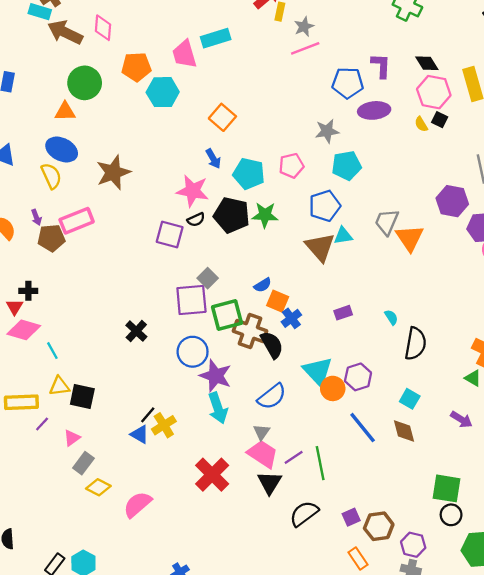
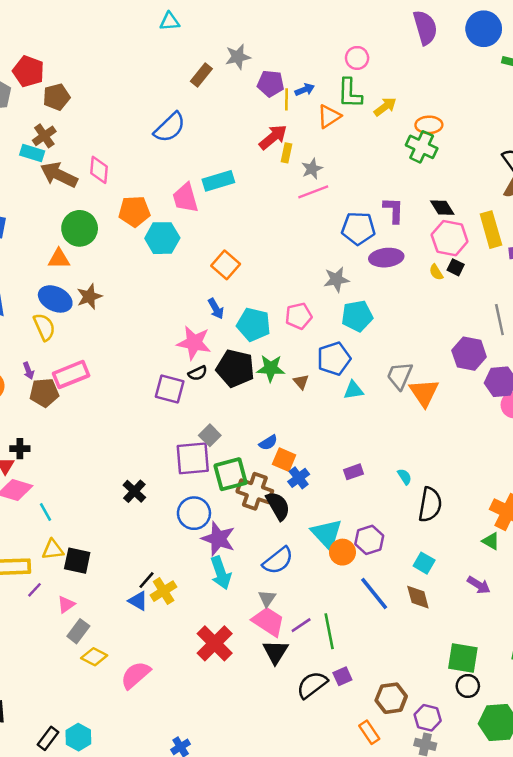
brown star: (113, 172) -> (89, 297), moved, size x0.7
brown triangle: (320, 247) -> (301, 382), moved, size x0.5
purple square: (351, 517) -> (342, 676), moved

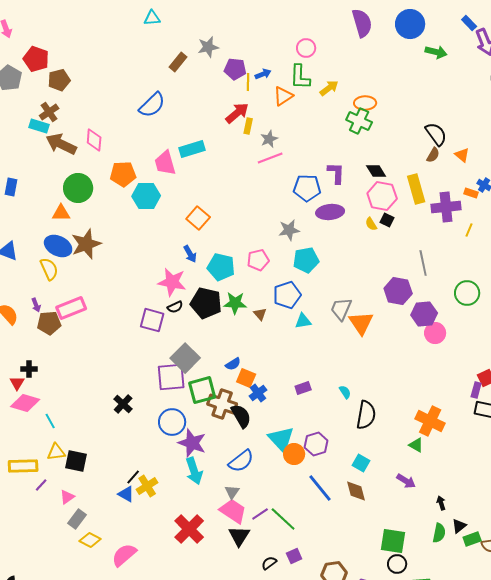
brown star: (89, 297) -> (86, 244), size x1.4
gray square: (210, 435) -> (185, 358), size x1.6
green line: (329, 631) -> (283, 519), turned -36
black semicircle: (312, 685) -> (269, 563), size x0.6

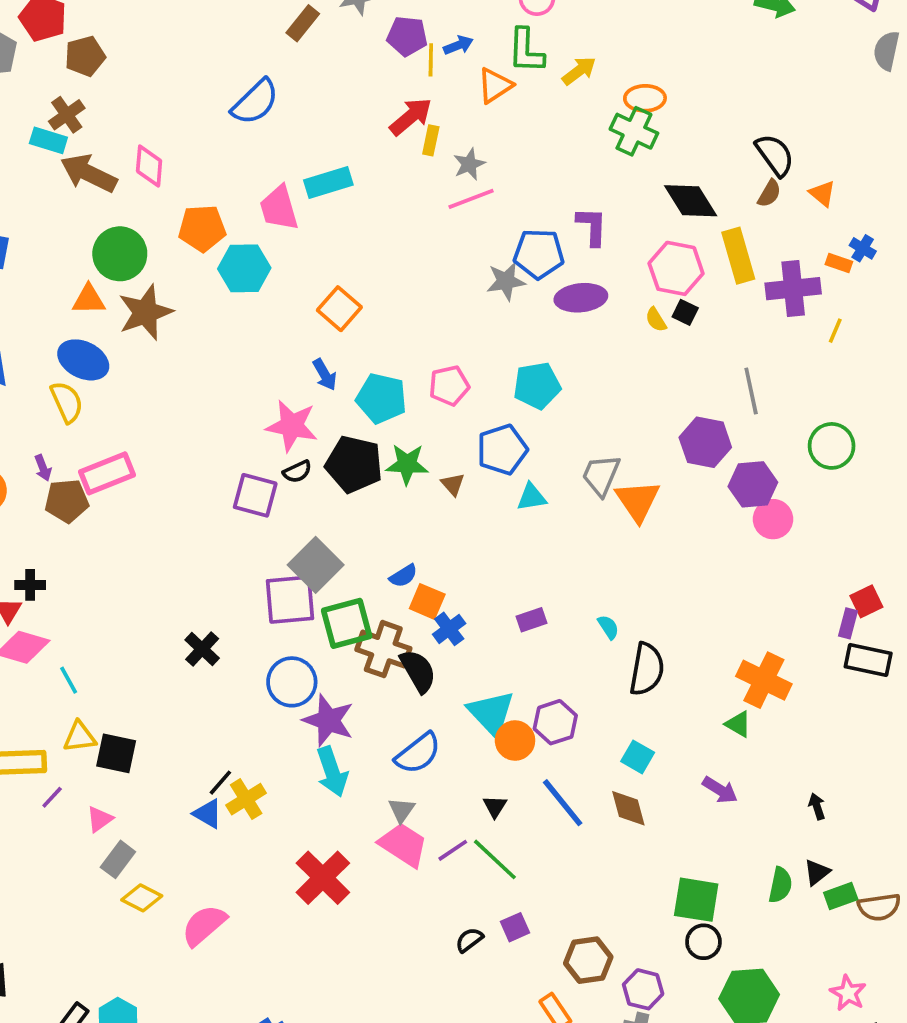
black diamond: (376, 171) -> (691, 201), moved, size x1.4
gray star: (289, 230) -> (506, 281), moved
brown star: (86, 244) -> (145, 312), moved
black arrow: (441, 503) -> (817, 806), moved
black triangle: (239, 536) -> (495, 806), moved, size x0.6

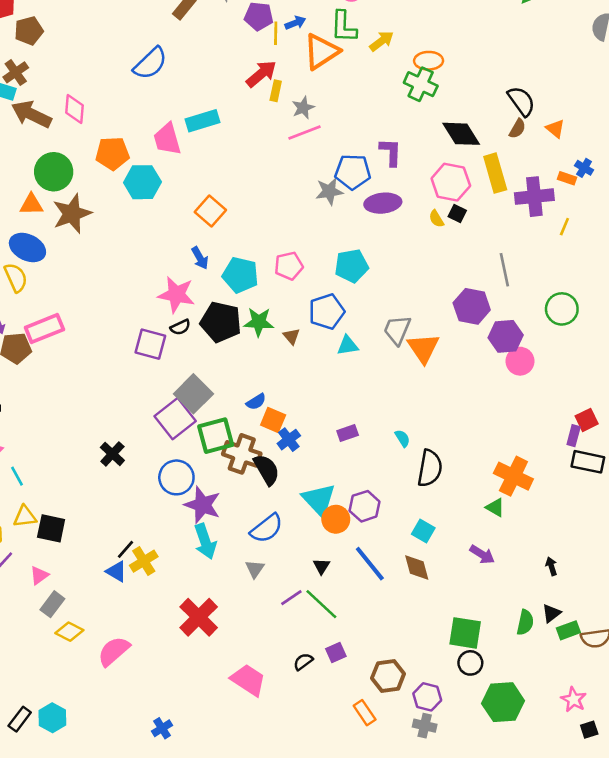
orange triangle: (495, 85) -> (321, 52), size x1.4
purple square: (290, 600) -> (175, 419), turned -33
pink trapezoid: (403, 845) -> (248, 680), moved

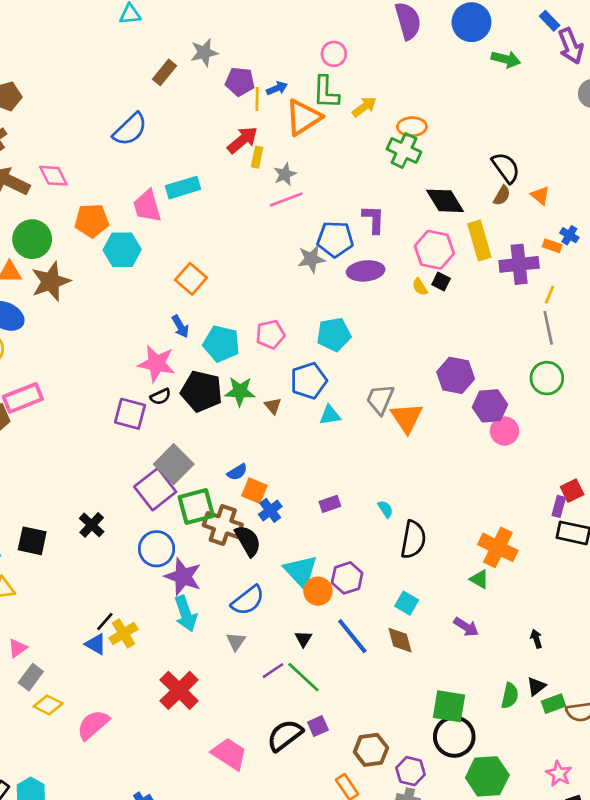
pink diamond: (75, 109) -> (53, 176), turned -32
gray line: (504, 270) -> (548, 328), moved
black square: (51, 528) -> (32, 541), moved
black semicircle: (303, 662) -> (285, 735), size x1.8
black circle: (470, 663) -> (454, 737), size x1.6

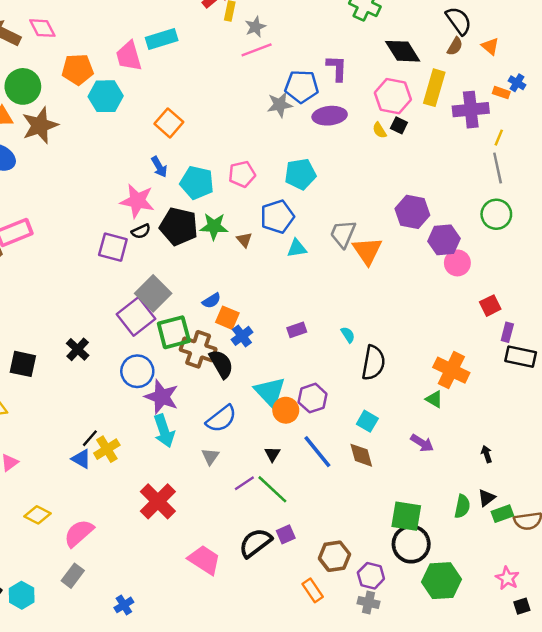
yellow rectangle: (479, 240) -> (434, 88), turned 32
red square: (572, 491) -> (490, 306), moved
gray rectangle: (31, 677) -> (73, 576), moved

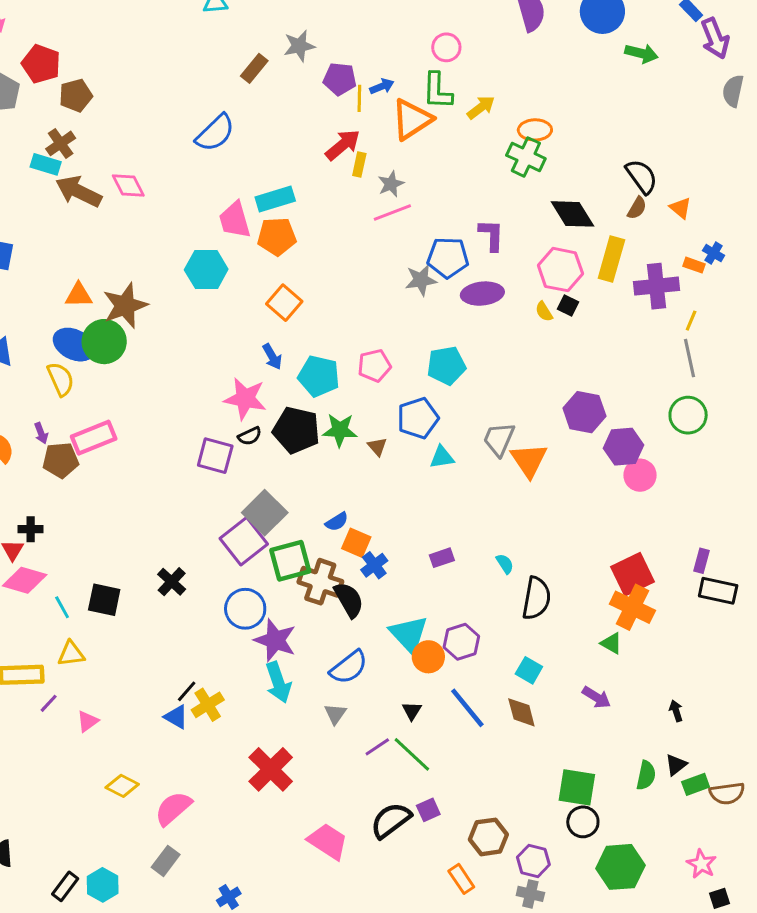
orange pentagon: (78, 69) -> (277, 236), moved
green circle: (23, 86) -> (104, 342), moved
red square: (490, 306) -> (632, 574), moved, size x1.6
black circle: (411, 544) -> (583, 822), size x0.7

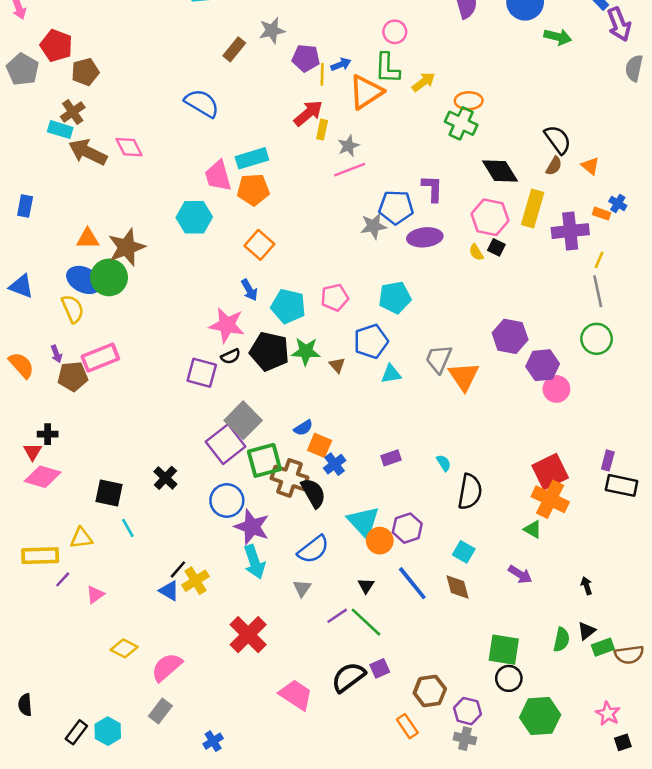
blue semicircle: (215, 133) -> (202, 103), turned -105
cyan line: (62, 607) -> (128, 528), moved

